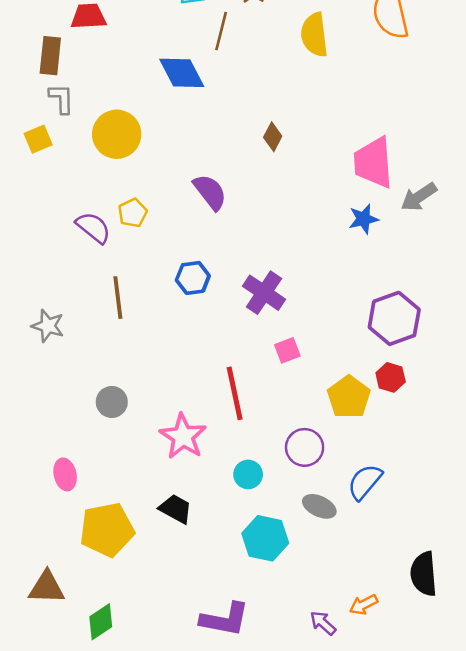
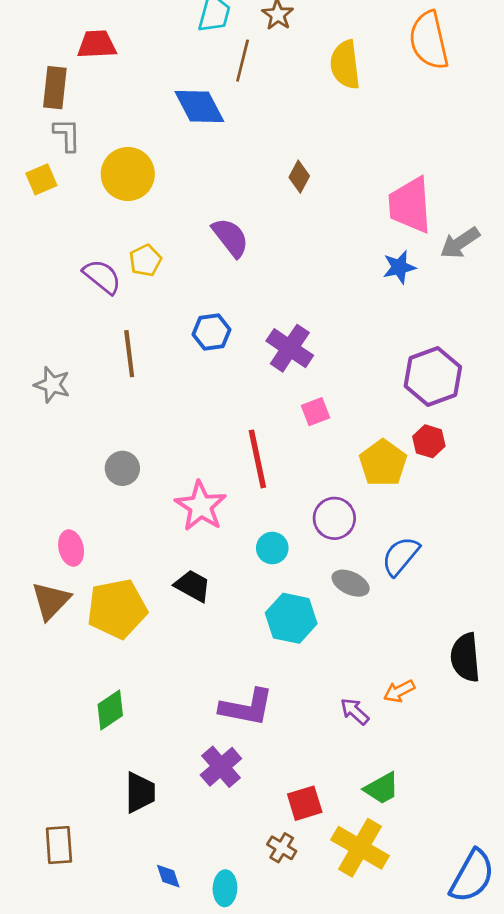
brown triangle: (47, 587) -> (51, 601), moved, turned -48

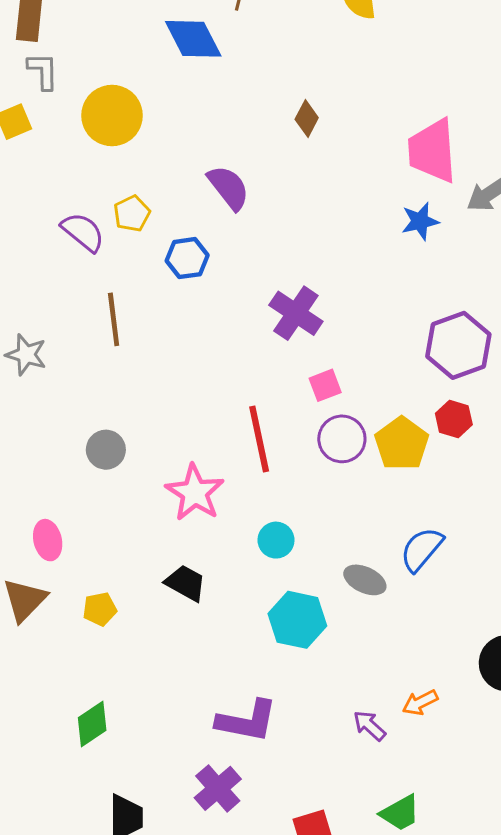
blue hexagon: (211, 332) -> (187, 258), moved
purple circle: (334, 518) -> (342, 439), moved
yellow pentagon: (117, 609) -> (100, 609), size x0.5

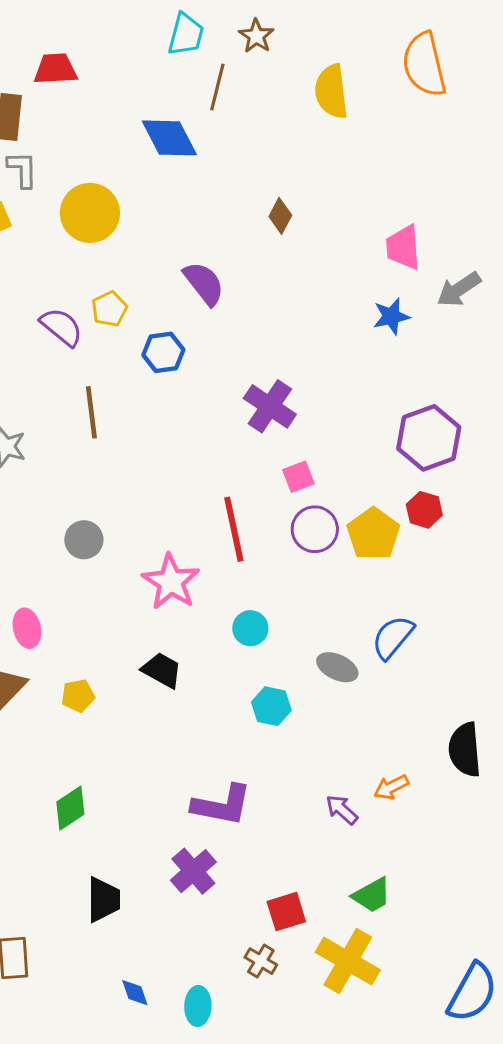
pink trapezoid: (432, 151) -> (403, 247), size x0.7
cyan hexagon: (297, 620) -> (271, 706), size x0.7

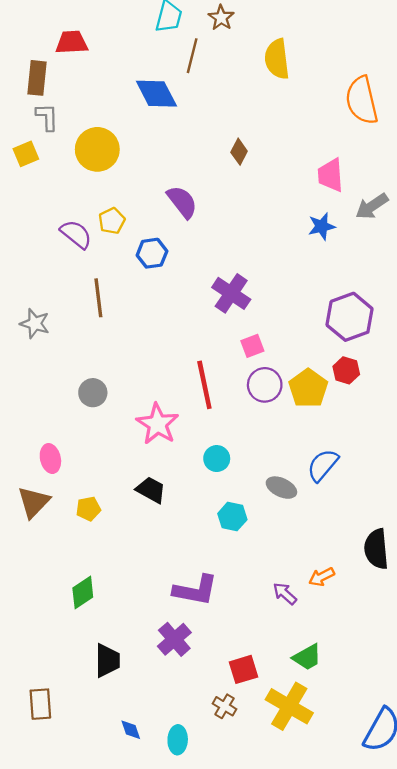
orange semicircle: (424, 64) -> (362, 100), moved

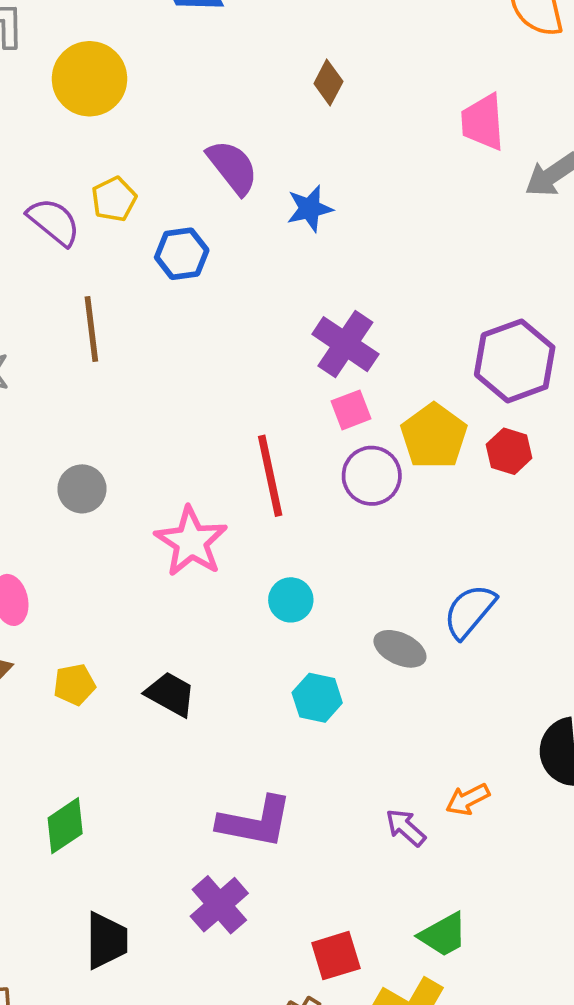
blue star: (322, 226) -> (310, 209), moved
purple cross: (231, 293) -> (345, 344), moved
yellow pentagon: (308, 388) -> (434, 436), moved
black trapezoid: (151, 490) -> (170, 694), moved

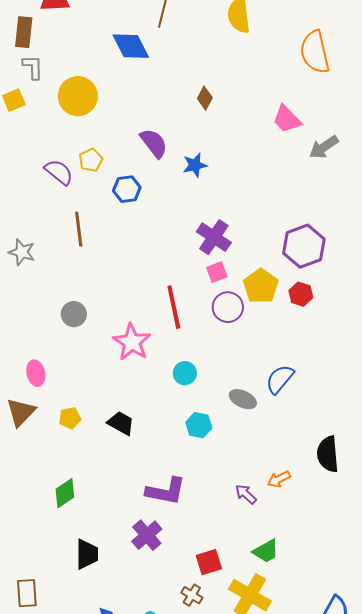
pink trapezoid: (483, 122) -> (287, 119), turned -40

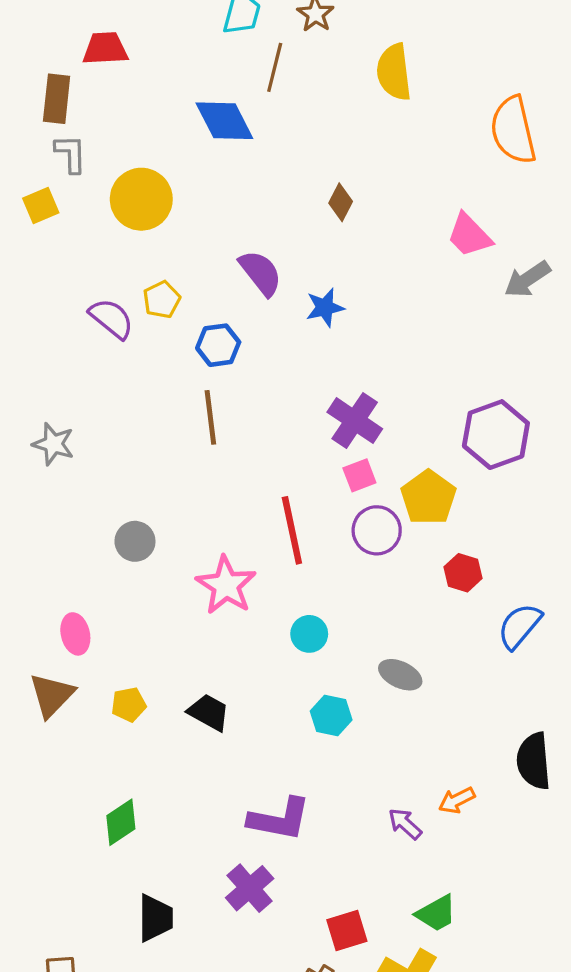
brown line: (79, 229) -> (210, 417), moved
red hexagon: (301, 294) -> (463, 573), moved
blue semicircle: (280, 379) -> (519, 626), moved

